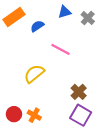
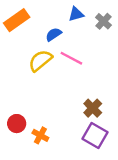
blue semicircle: (37, 26) -> (53, 34), moved
yellow semicircle: (34, 74) -> (40, 61), moved
red circle: (14, 114) -> (17, 124), moved

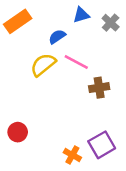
brown cross: (93, 108) -> (99, 88), moved, turned 36
orange cross: (40, 135) -> (72, 155), moved
purple square: (95, 135) -> (102, 145), turned 30

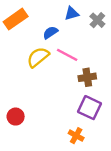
purple square: (102, 145) -> (90, 108), moved, turned -35
orange cross: (72, 155) -> (76, 136), moved

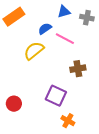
gray cross: (97, 20) -> (87, 18), turned -32
pink line: (67, 55) -> (65, 39), moved
purple square: (90, 108) -> (56, 96), moved

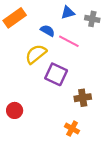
blue semicircle: (45, 29) -> (48, 31), turned 64
brown cross: (78, 69) -> (83, 98), moved
purple square: (56, 96) -> (56, 74), moved

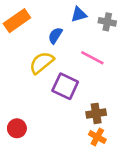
blue semicircle: (48, 31) -> (55, 35), turned -88
pink line: (69, 41) -> (92, 58), moved
orange cross: (72, 129) -> (97, 137), moved

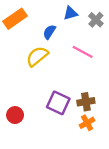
gray cross: (107, 22) -> (96, 20), turned 32
purple square: (65, 86) -> (58, 103), moved
orange cross: (97, 137) -> (87, 123), turned 32

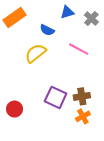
blue semicircle: (49, 32) -> (47, 30), turned -96

